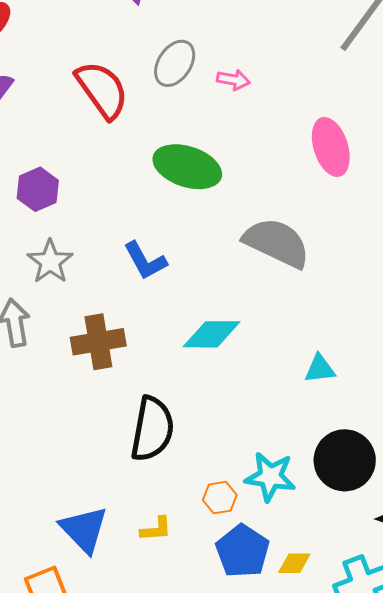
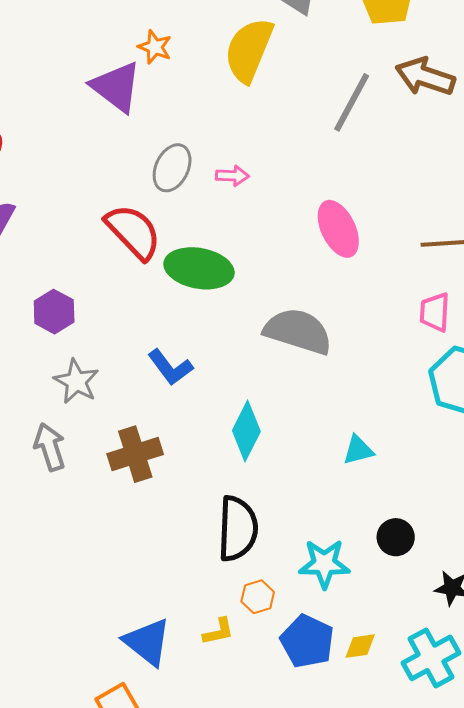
red semicircle: (102, 90) -> (133, 232), moved
cyan diamond: (211, 334) -> (246, 431), turned -56
black semicircle: (152, 429) -> (238, 529), moved
black circle: (345, 460) -> (396, 537), size x0.6
orange hexagon: (220, 498) -> (258, 597), moved

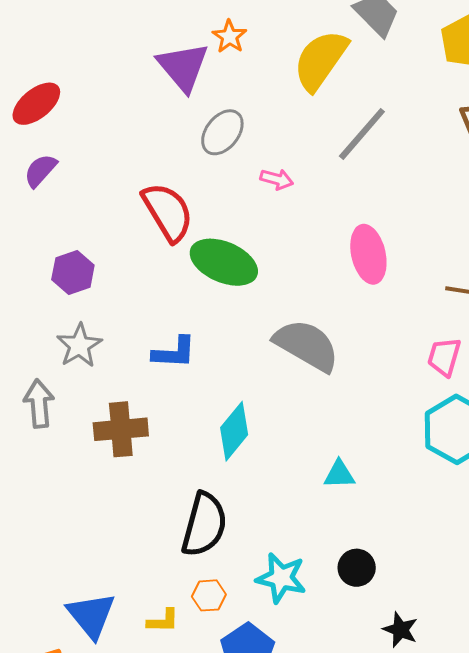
gray line: (352, 102) -> (362, 134), moved
gray ellipse: (172, 168) -> (222, 132), moved
blue L-shape: (170, 367) -> (174, 352), turned -63

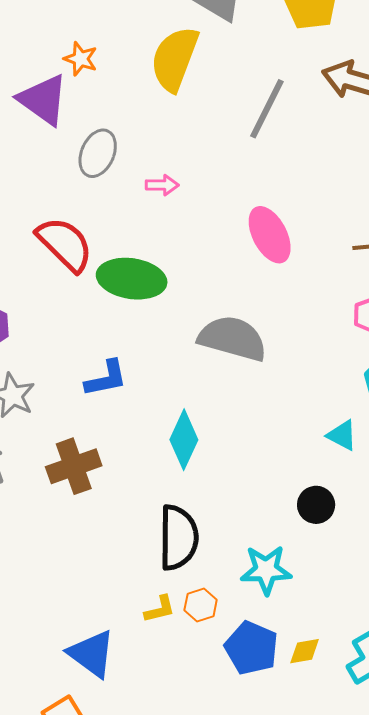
gray line: (362, 134) -> (267, 109), moved
cyan triangle: (339, 474) -> (342, 435), moved, turned 44
black circle: (357, 568) -> (316, 505), moved
yellow L-shape: (163, 621) -> (160, 609), moved

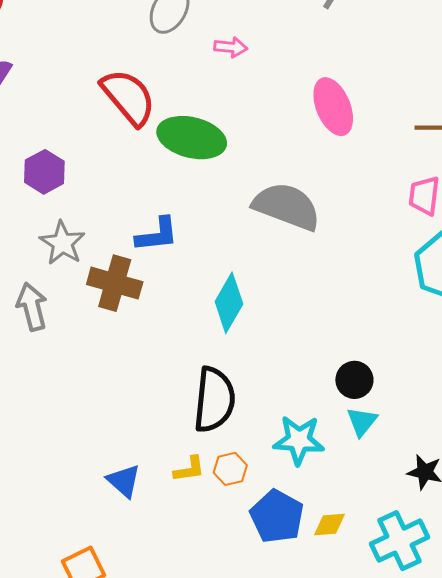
cyan triangle: (342, 435) -> (362, 422), moved, turned 36
brown cross: (74, 466) -> (115, 283), moved, turned 30
blue triangle: (92, 654) -> (124, 481), moved, size x0.7

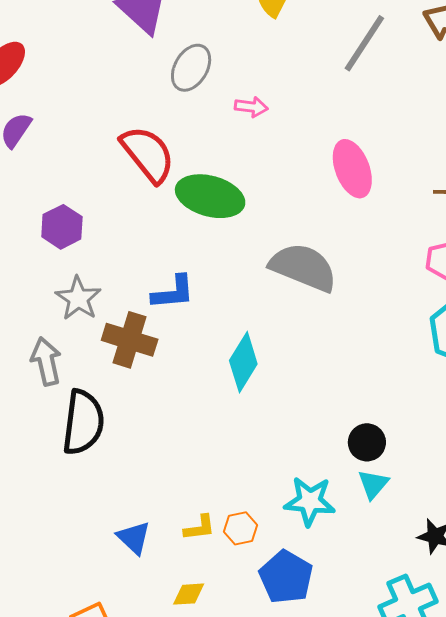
black semicircle: (214, 400) -> (83, 422), moved
yellow diamond: (330, 524) -> (189, 594), moved

